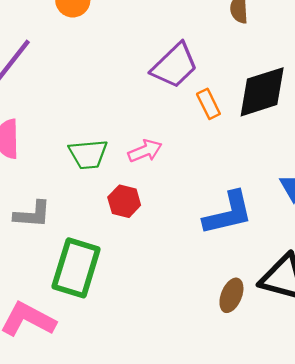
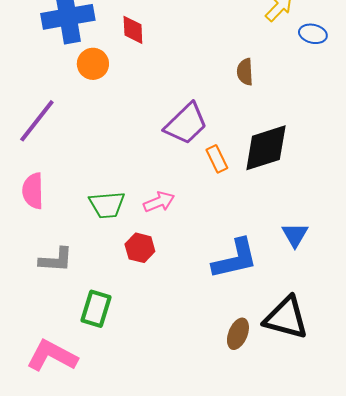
green rectangle: (76, 268) -> (96, 309), size x0.7

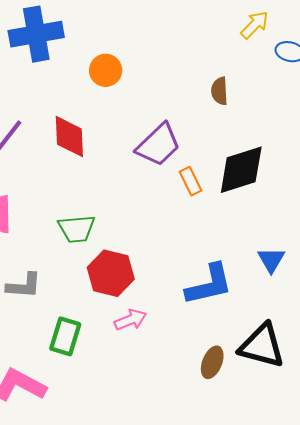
red diamond: (133, 30) -> (69, 137), moved, size x1.4
orange circle: (93, 64) -> (106, 70), moved
pink arrow: (159, 202) -> (130, 320), moved
red hexagon: (140, 248) -> (111, 273), size x1.5

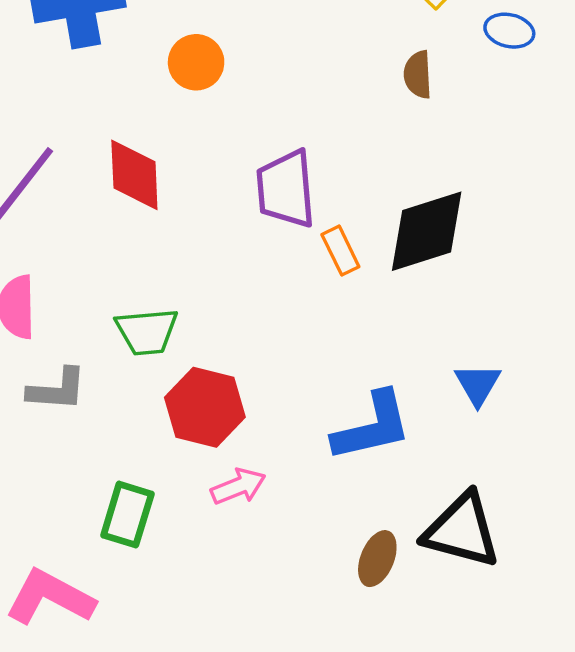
brown semicircle: (219, 91) -> (418, 75), moved
purple trapezoid: (158, 145) -> (286, 189), turned 129
gray L-shape: (24, 286) -> (57, 390), moved

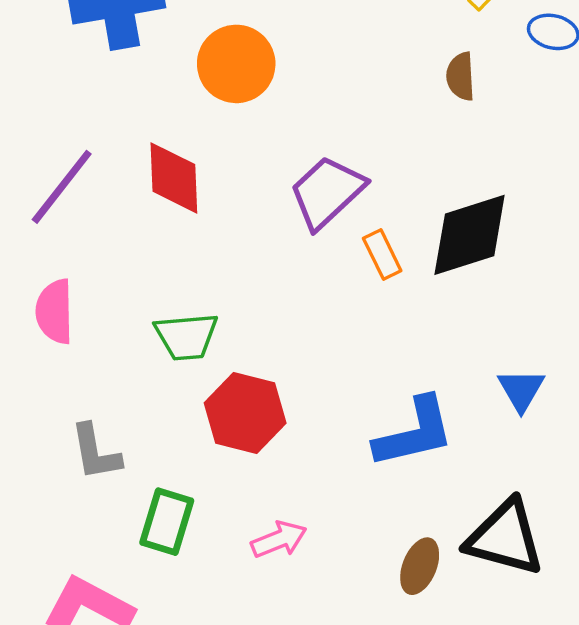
orange circle: (196, 62) -> (236, 64), size x1.4
purple trapezoid: (286, 189) -> (327, 192), turned 52
gray L-shape: (57, 390) -> (95, 452), moved, turned 76
pink arrow: (238, 486) -> (279, 539), moved

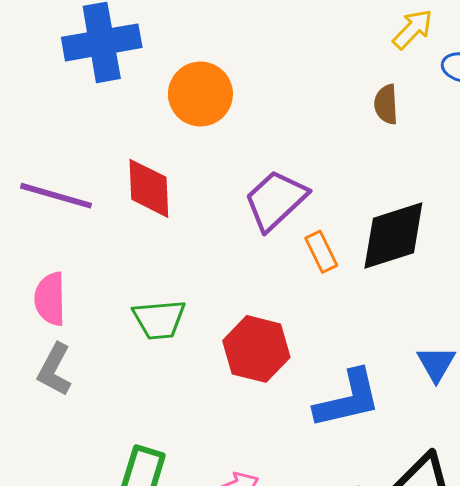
purple line: (62, 187) -> (56, 196), turned 68
red hexagon: (245, 413) -> (256, 349), moved
gray L-shape: (95, 452) -> (55, 370), moved, turned 38

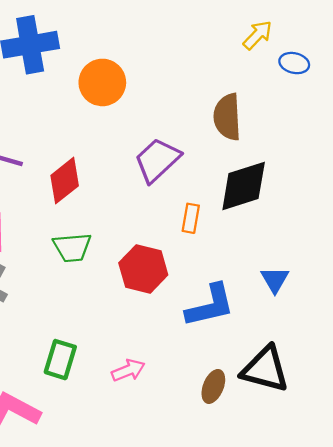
brown semicircle: (386, 104) -> (227, 117), moved, size x1.6
red diamond: (149, 188) -> (65, 181), moved, turned 54
orange rectangle: (321, 252) -> (191, 218), moved, turned 36

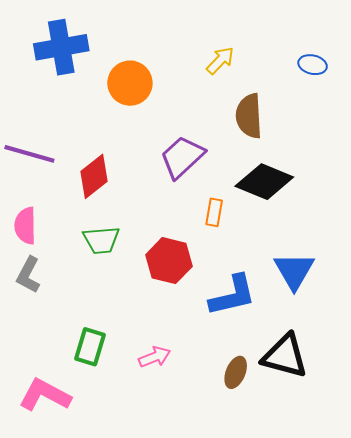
yellow arrow: (258, 35) -> (220, 61), moved
black diamond: (244, 186) -> (264, 182), turned 40
blue triangle: (275, 280) -> (294, 271), size x1.5

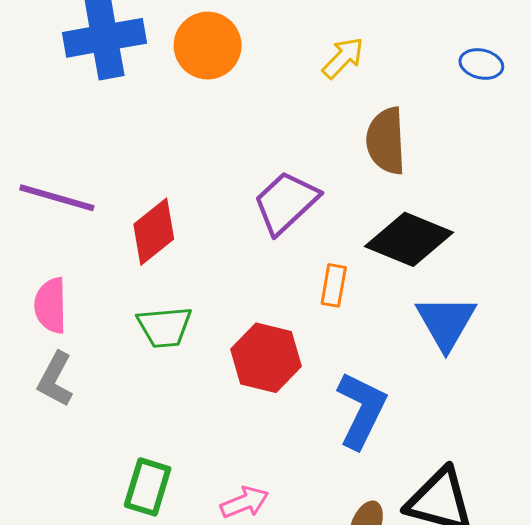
orange circle: (130, 83) -> (208, 46), moved
blue triangle: (294, 271) -> (446, 322), moved
blue L-shape: (233, 295) -> (361, 410), turned -51

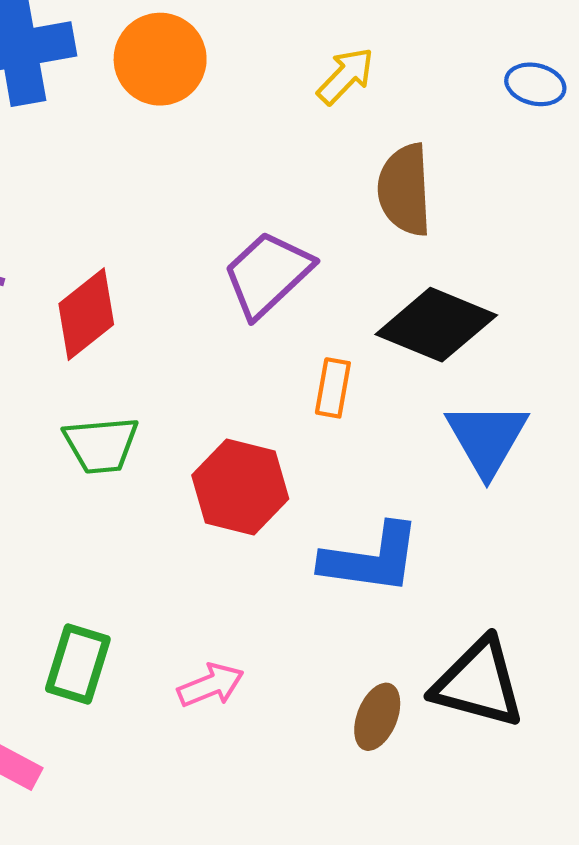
blue L-shape: (361, 410) -> (371, 559), turned 72

